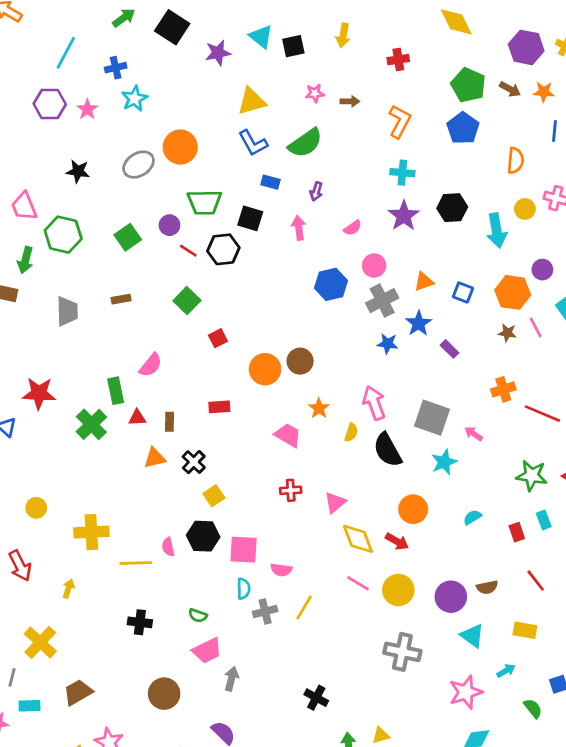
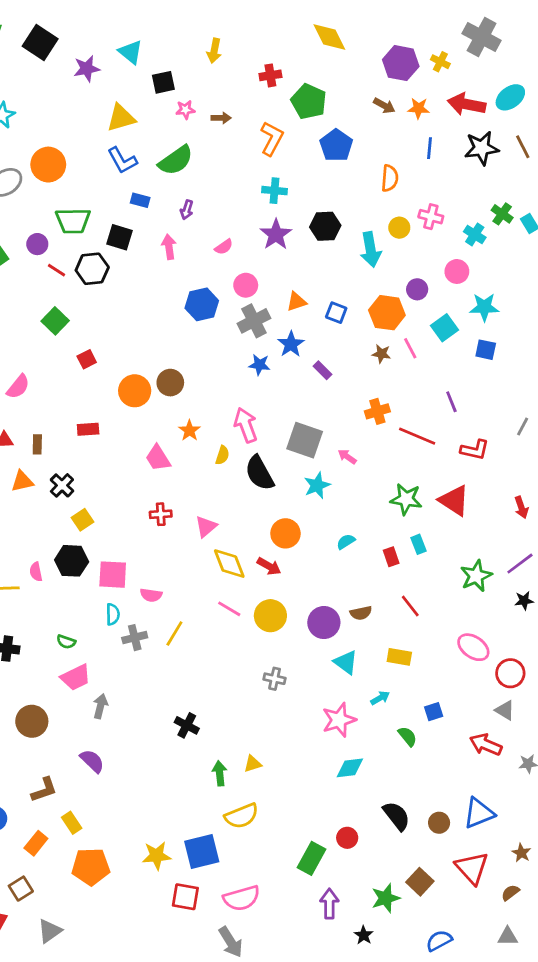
black square: (293, 46) -> (163, 82), moved
green pentagon: (468, 85) -> (309, 101), moved
pink trapezoid: (288, 435) -> (158, 458), turned -152
gray cross: (402, 652) -> (275, 679), size x0.6

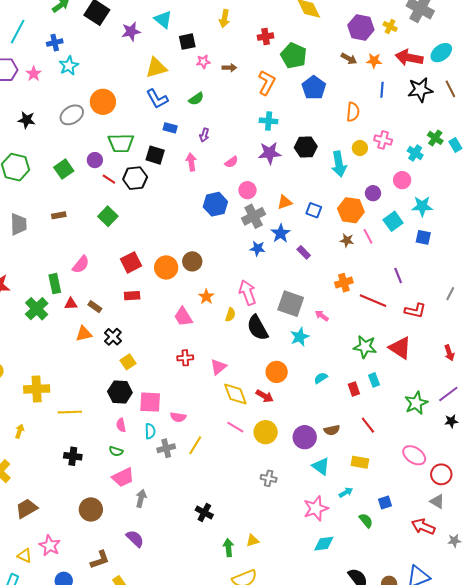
green semicircle: (176, 160) -> (196, 99), size x0.6
purple star: (276, 234) -> (270, 153), turned 30
red square: (87, 359) -> (131, 262), moved, size x1.5
brown rectangle: (37, 444) -> (95, 307), turned -56
pink semicircle: (36, 572) -> (121, 425), moved

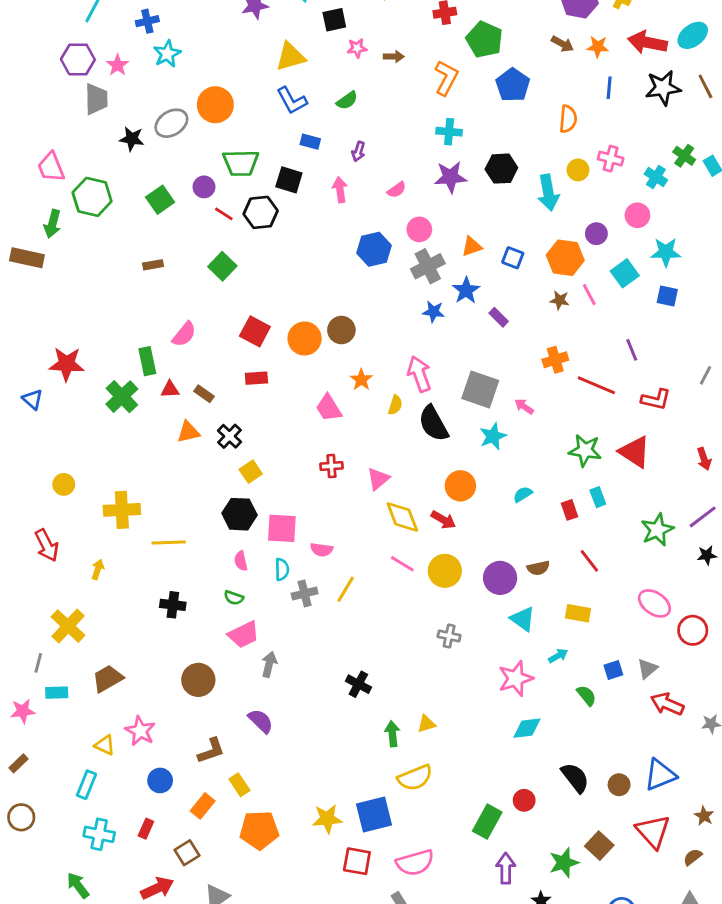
black star: (27, 120) -> (132, 139), moved
gray trapezoid: (19, 224) -> (96, 99), moved
red square: (131, 262) -> (255, 331), turned -35
gray triangle: (437, 501) -> (647, 669), moved, turned 49

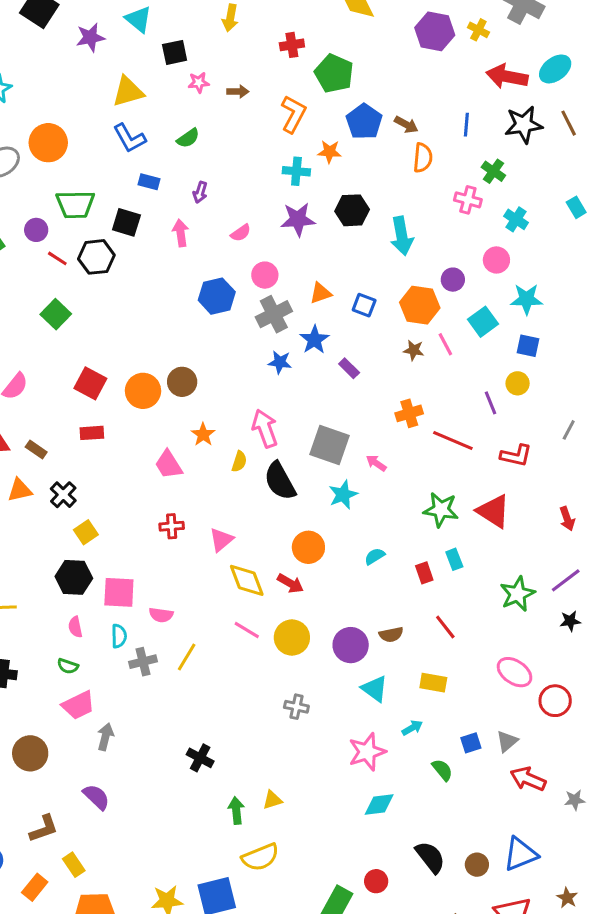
brown arrow: (562, 44) -> (406, 125), moved
orange star: (598, 47) -> (330, 152), moved
green cross: (684, 156) -> (493, 171), moved
yellow circle: (578, 170) -> (518, 383), moved

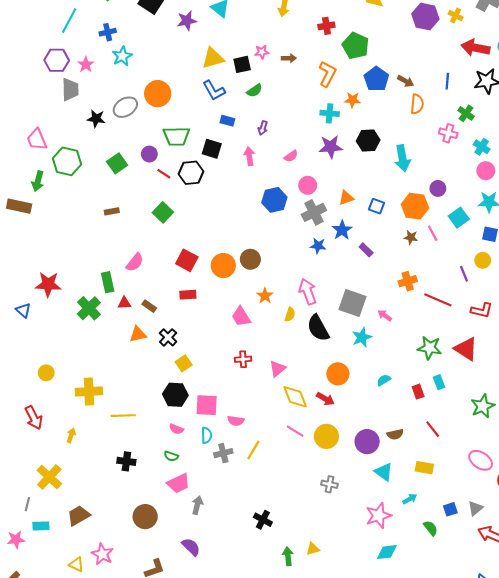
black square: (175, 52) -> (242, 64), moved
pink circle: (496, 260) -> (486, 171), moved
pink semicircle: (75, 627) -> (176, 429), turned -56

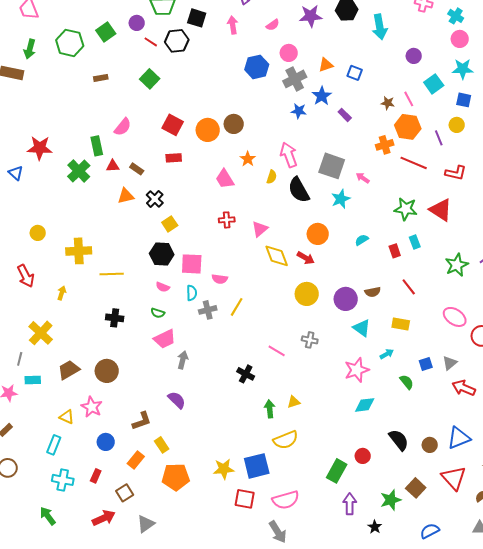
green hexagon: (67, 161) -> (70, 43), moved
orange hexagon: (415, 206) -> (408, 127), moved
pink line: (295, 431) -> (277, 351), moved
brown circle: (145, 517) -> (107, 371), moved

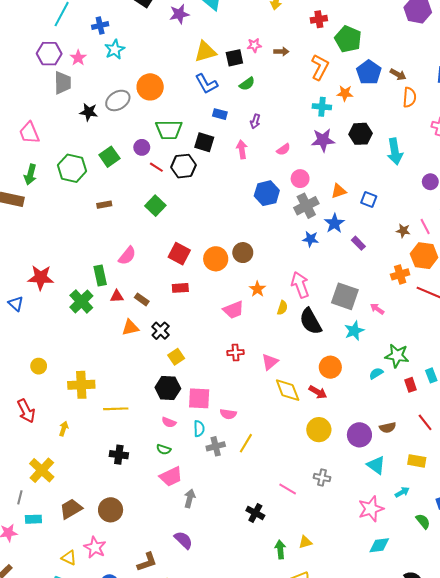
pink trapezoid: (225, 179) -> (233, 310), turned -80
green star: (406, 209) -> (397, 356), moved

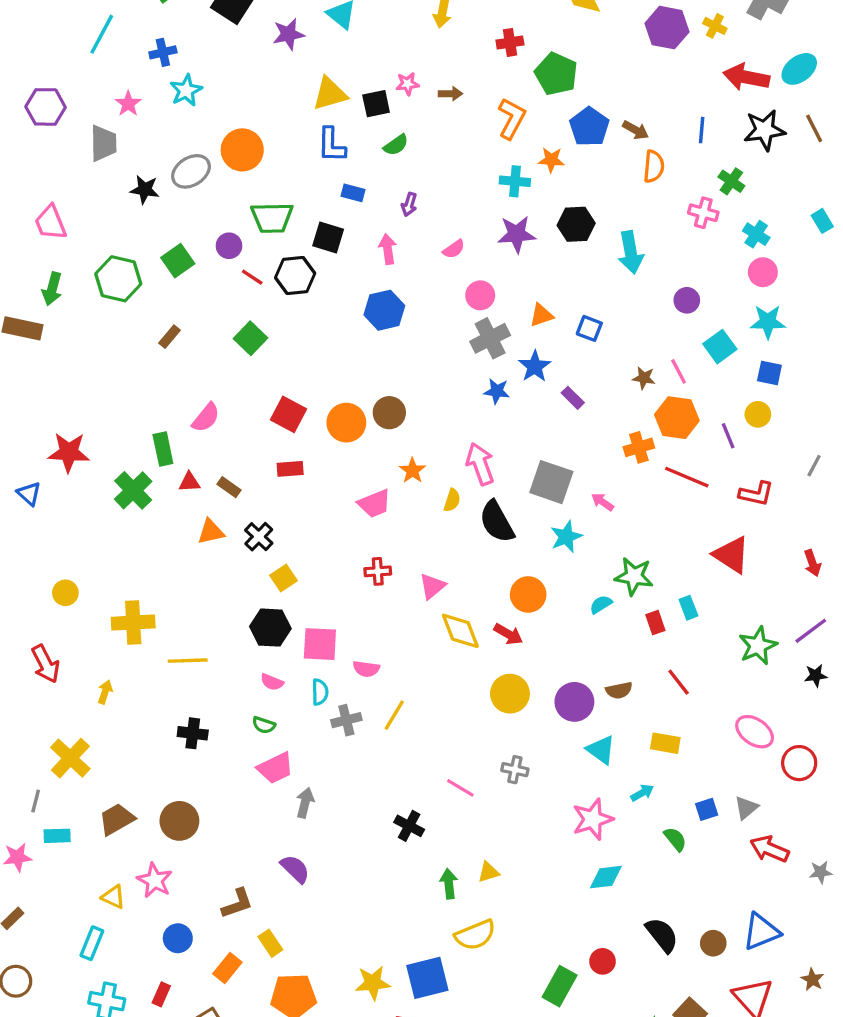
purple hexagon: (49, 54) -> (46, 107), moved
blue L-shape: (206, 84) -> (331, 145), turned 30
blue hexagon: (267, 193) -> (384, 310), moved
brown rectangle: (104, 205) -> (170, 337), turned -40

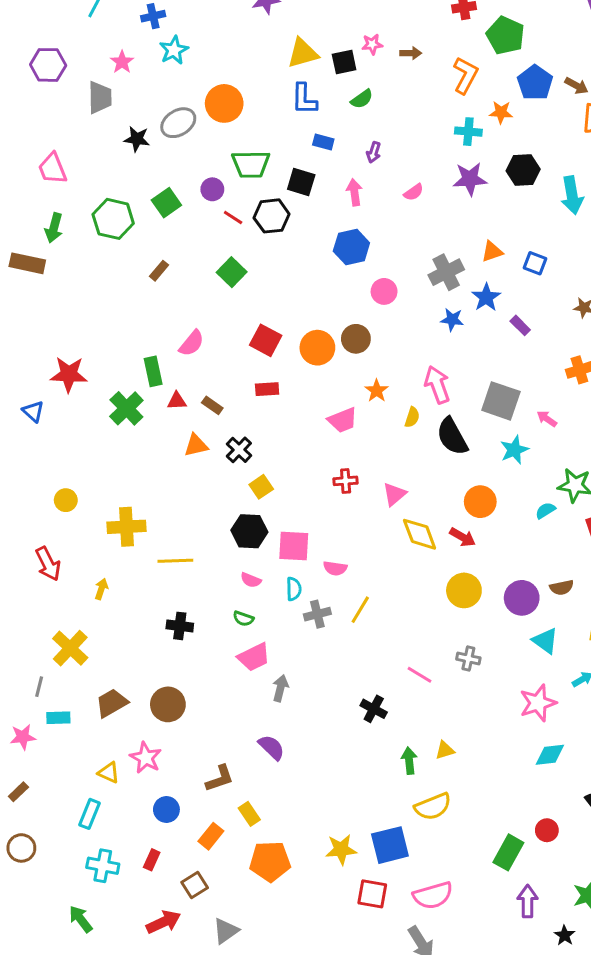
pink circle: (480, 295) -> (384, 291), moved

